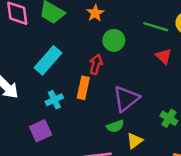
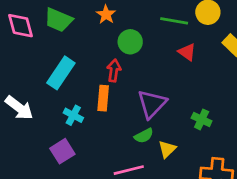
cyan cross: (54, 100) -> (73, 115), turned -30

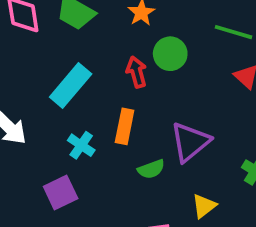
red arrow: (114, 71) -> (137, 72), moved, turned -30
green semicircle: (144, 136) -> (151, 169), moved

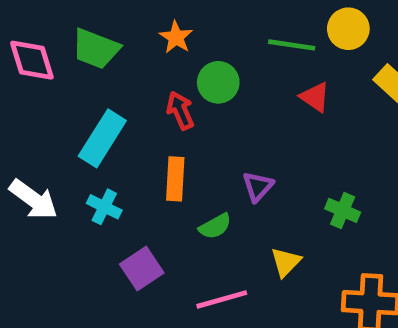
purple triangle: (190, 142) -> (258, 186), size x0.6
cyan cross: (81, 145) -> (104, 207), moved
purple square: (61, 193) -> (142, 268), moved

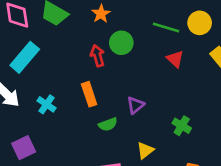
cyan rectangle: (102, 138) -> (25, 57), moved
orange rectangle: (175, 179) -> (89, 94), turned -30
purple square: (142, 268) -> (24, 148), moved

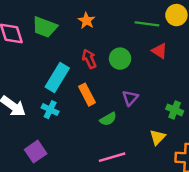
green circle: (121, 43) -> (120, 59), moved
cyan rectangle: (25, 57) -> (57, 77), moved
yellow triangle: (145, 150) -> (158, 137), moved

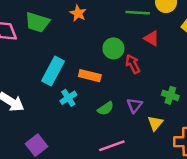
red arrow: (89, 59) -> (133, 64), moved
orange rectangle: (87, 95) -> (90, 76), moved, turned -45
purple triangle: (130, 98) -> (135, 105), moved
cyan cross: (50, 110) -> (68, 98), moved, turned 35

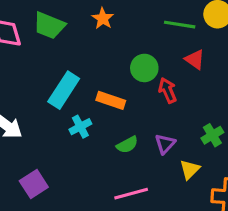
green cross: (170, 95) -> (212, 135), turned 35

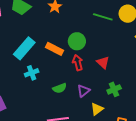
red triangle: (195, 59) -> (103, 62), moved
red arrow: (168, 90) -> (78, 63), moved
orange rectangle: (111, 100) -> (54, 49), moved

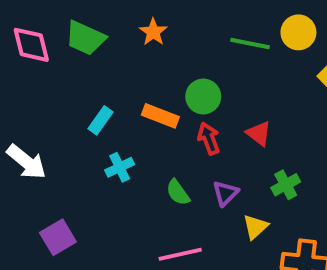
cyan rectangle: (24, 48) -> (100, 120), size x0.6
green semicircle: (60, 88) -> (178, 192), turned 80

